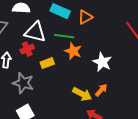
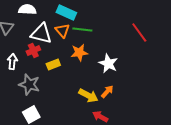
orange triangle: (85, 17) -> (62, 31), moved, turned -42
green line: (64, 36) -> (82, 30), moved
orange star: (73, 51) -> (79, 53), turned -30

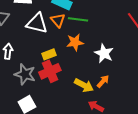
red cross: (33, 51) -> (50, 71), moved, size x1.5

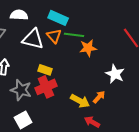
orange star: (75, 42) -> (88, 48), moved
white star: (104, 53) -> (115, 74), moved
yellow rectangle: (49, 54) -> (45, 70), turned 40

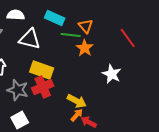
orange triangle: (54, 36) -> (86, 26), moved
orange star: (88, 48) -> (85, 48), turned -30
yellow rectangle: (45, 70) -> (42, 70), size x1.6
orange arrow: (99, 97) -> (77, 115), moved

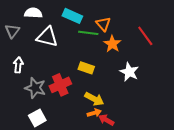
orange star: (85, 48) -> (112, 44), moved
yellow rectangle: (42, 70) -> (86, 68), moved, size x0.7
orange arrow: (77, 115) -> (94, 113), turned 32

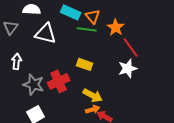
orange triangle: (103, 24) -> (93, 16), moved
red line: (145, 36) -> (131, 47), moved
orange star: (112, 44) -> (116, 27), moved
white star: (129, 72) -> (128, 68), turned 30

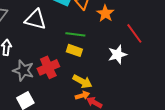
green line: (87, 29) -> (75, 34), moved
red line: (131, 47) -> (134, 33), moved

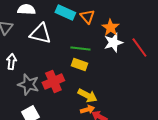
white star: (117, 54) -> (113, 42), moved

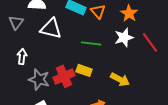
orange star: (110, 28) -> (129, 13), moved
yellow rectangle: (79, 64) -> (84, 70), moved
yellow arrow: (87, 96) -> (120, 79), moved

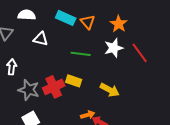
white triangle: (51, 28) -> (41, 39), size x0.7

